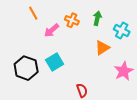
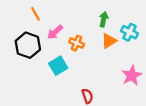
orange cross: (72, 20) -> (77, 43), moved
orange triangle: (102, 48) -> (109, 41), moved
black hexagon: (26, 68) -> (28, 45), moved

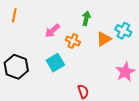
orange line: (35, 14) -> (14, 15), moved, turned 40
green arrow: (104, 19) -> (86, 18), moved
black hexagon: (28, 45) -> (16, 67), moved

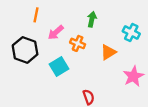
orange line: (14, 15) -> (36, 15), moved
orange triangle: (104, 39) -> (108, 52), moved
black hexagon: (16, 67) -> (25, 50), moved

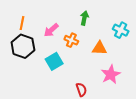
orange line: (36, 15) -> (22, 23), moved
orange triangle: (108, 52) -> (100, 48), turned 35
pink star: (133, 76) -> (111, 74), moved

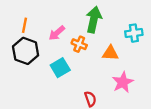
green arrow: (84, 18) -> (94, 20), size x1.6
cyan cross: (121, 30) -> (134, 33), turned -35

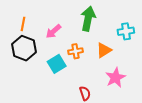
orange cross: (79, 44) -> (75, 51), moved, turned -32
orange triangle: (110, 53) -> (104, 50), turned -35

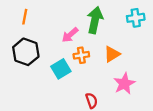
orange line: (23, 24) -> (25, 17), moved
pink arrow: (53, 31) -> (70, 35), moved
cyan cross: (126, 31) -> (136, 18), moved

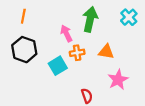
cyan cross: (136, 18) -> (129, 17), turned -35
pink arrow: (70, 35) -> (66, 33), turned 105
orange triangle: (112, 54) -> (106, 52), turned 42

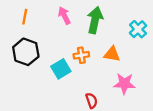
cyan cross: (129, 17) -> (138, 29), moved
pink arrow: (66, 33) -> (64, 16), moved
pink star: (118, 80) -> (124, 84), turned 30

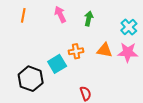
green arrow: (95, 20) -> (89, 19), size x0.6
black hexagon: (26, 52) -> (31, 79), moved
pink star: (124, 84) -> (128, 52), moved

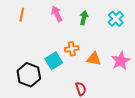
cyan cross: (129, 27) -> (116, 19), moved
orange triangle: (105, 50) -> (94, 59), moved
pink star: (128, 52) -> (121, 61), moved, turned -30

